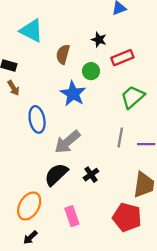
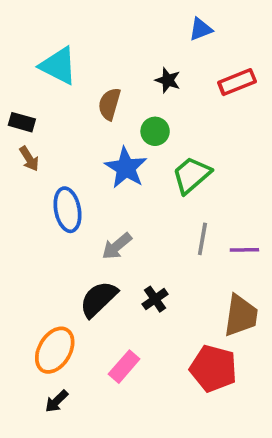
red rectangle: (122, 58) -> (237, 82), moved
green trapezoid: (133, 97) -> (191, 175), moved
gray arrow: (67, 142) -> (117, 246), size x0.7
pink rectangle: (72, 216) -> (124, 367), turned 60

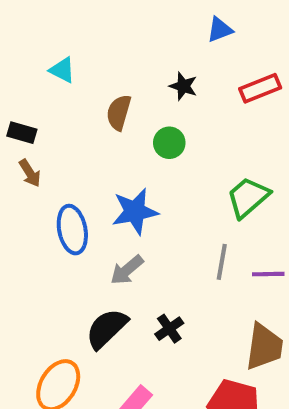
cyan triangle: (58, 66) -> (62, 70), size x0.6
blue star: (126, 168) -> (135, 211), moved, turned 30
green trapezoid: (191, 175) -> (248, 197), moved

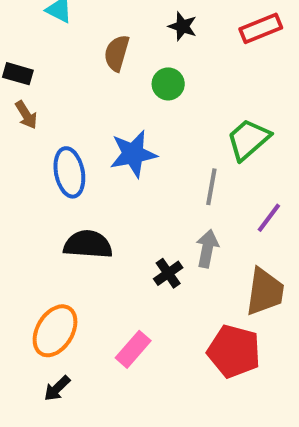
gray line: (222, 262) -> (211, 187), moved
gray arrow: (127, 270) -> (207, 249), moved, turned 141
purple line: (268, 274) -> (269, 218), turned -52
black semicircle: (107, 329) -> (88, 244), moved, turned 48

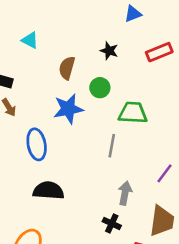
green trapezoid: (248, 139) -> (133, 113), moved, turned 44
blue star: (133, 154) -> (68, 109), moved
gray line: (211, 187) -> (112, 146), moved
black cross: (168, 273) -> (112, 223), moved, turned -30

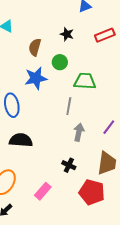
gray arrow: (125, 193) -> (79, 132), moved

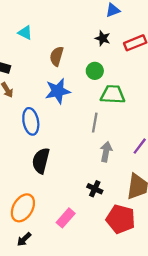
black star: (67, 34) -> (103, 38), moved
green circle: (60, 62) -> (95, 71), moved
black semicircle: (21, 140) -> (41, 161), turned -80

